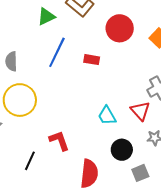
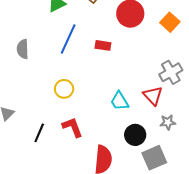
yellow circle: (20, 100) -> (64, 89), moved, size x0.6
black line: (30, 161) -> (39, 133), moved
gray square: (140, 173) -> (154, 158), size x1.4

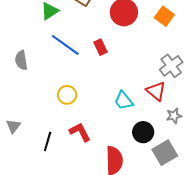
blue line: (68, 39) -> (65, 45), turned -72
red rectangle: (103, 45) -> (100, 47), turned 63

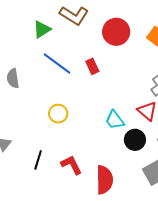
red L-shape: (80, 132) -> (71, 165), moved
black circle: (143, 132) -> (135, 140), moved

